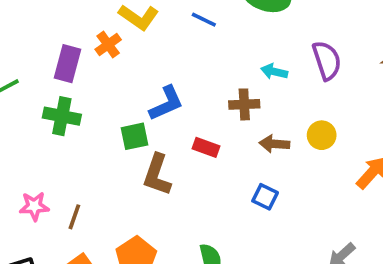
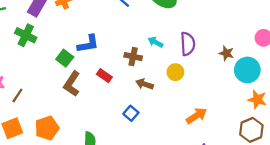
yellow circle: (322, 135) -> (175, 72), moved
green square: (134, 136) -> (65, 58), turned 35

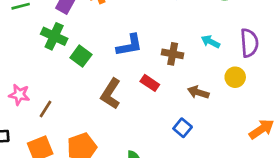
brown cross: (133, 57) -> (173, 54), moved
green square: (65, 58) -> (81, 56), moved

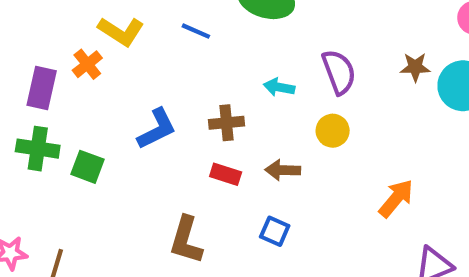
red rectangle: (150, 83) -> (226, 174), moved
brown L-shape: (111, 94) -> (186, 240), moved

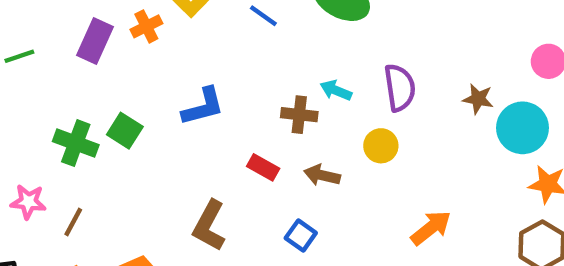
brown cross: (227, 123) -> (299, 115), moved
green cross: (38, 149) -> (76, 143), moved

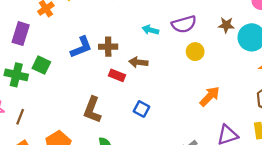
purple rectangle: (95, 41) -> (21, 34), moved
purple semicircle: (400, 88) -> (184, 24), turned 90
brown cross: (299, 115) -> (108, 47), moved
yellow circle: (381, 146) -> (195, 52), moved
brown arrow: (322, 175) -> (138, 62), moved

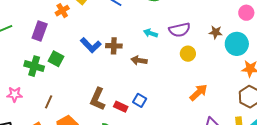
blue L-shape: (81, 47) -> (91, 45), turned 65
red rectangle: (117, 75) -> (121, 107), moved
brown line: (20, 117) -> (49, 102), moved

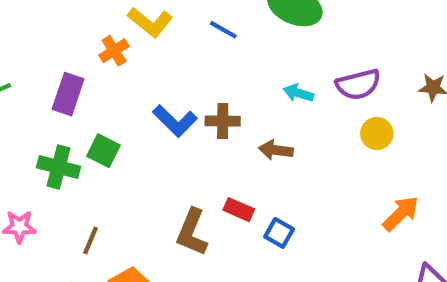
red rectangle: (121, 107) -> (239, 210), moved

